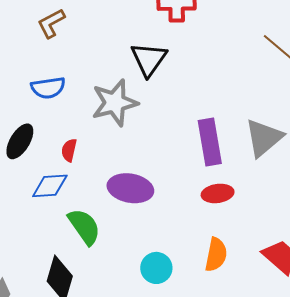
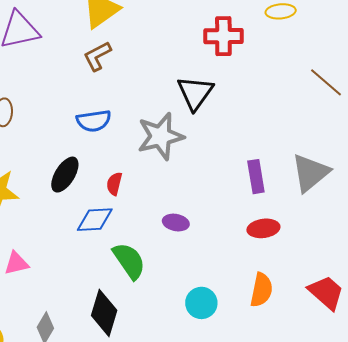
purple rectangle: (210, 142) -> (256, 177), size x0.7
purple ellipse: (130, 188) -> (176, 223), size x0.6

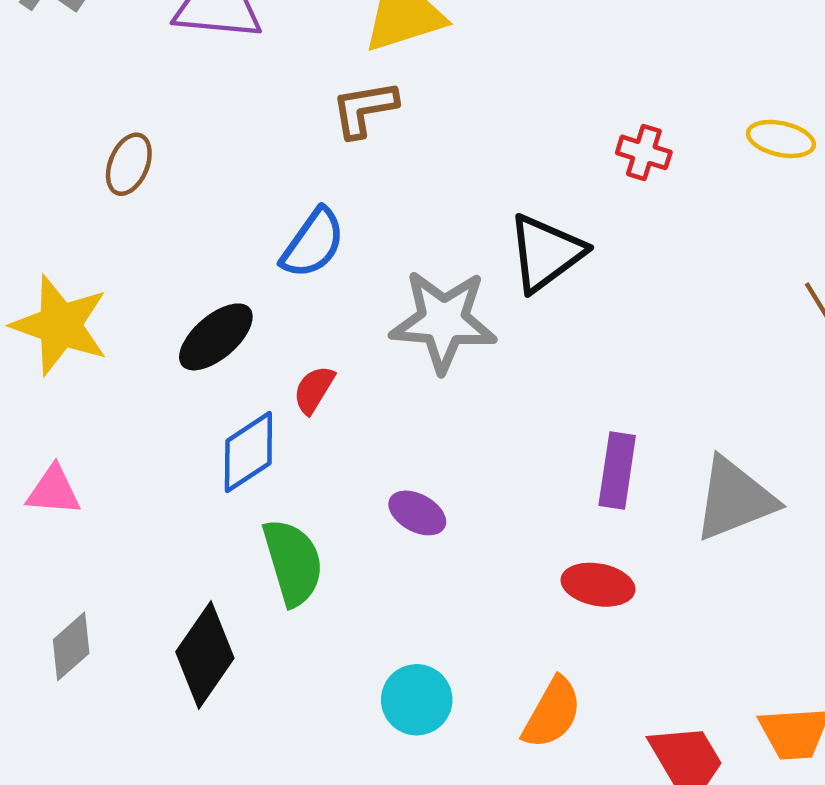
red cross: (223, 36) -> (644, 152), size x0.6
blue semicircle: (94, 121) -> (313, 243), turned -64
blue diamond: (95, 220) -> (248, 452), turned -48

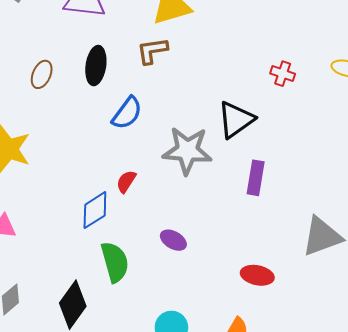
black ellipse: (216, 337) -> (96, 66), moved, turned -42
purple rectangle: (617, 470) -> (256, 178), moved

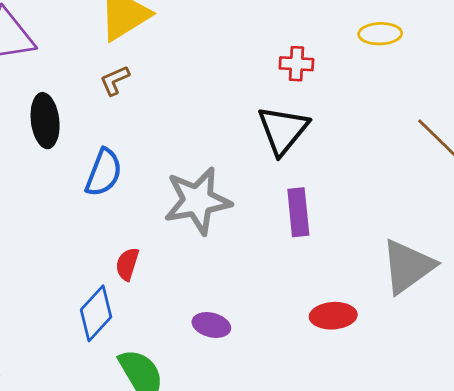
brown L-shape: (152, 51) -> (115, 80), size x0.7
black triangle: (236, 120) -> (283, 130), moved
red ellipse: (257, 275) -> (333, 316), moved

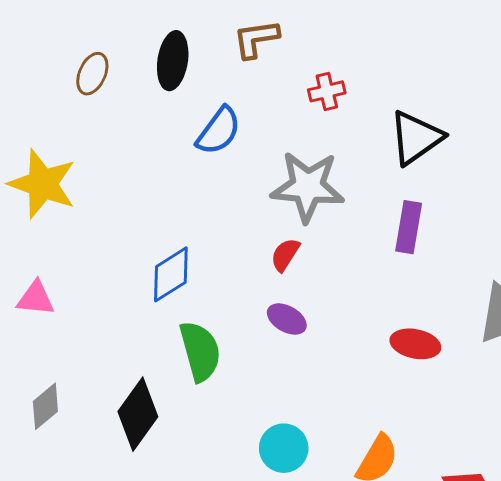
red cross: (296, 64) -> (327, 91), moved, turned -32
brown L-shape: (115, 80) -> (256, 39), size x1.4
red semicircle: (127, 264) -> (285, 255), moved

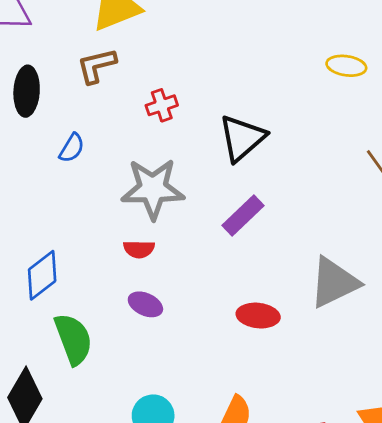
blue semicircle: (219, 131) -> (72, 148), size x0.7
purple rectangle: (409, 227) -> (243, 216), turned 42
red semicircle: (285, 255) -> (139, 249), turned -116

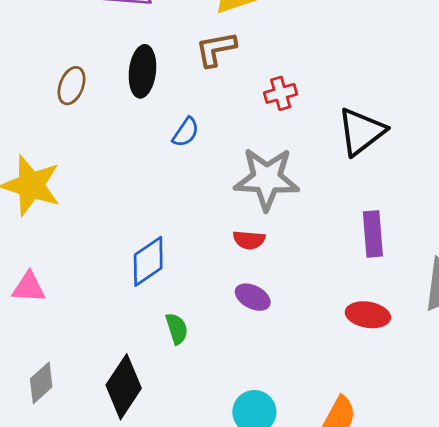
purple rectangle: (243, 216) -> (373, 234), moved, turned -54
green semicircle: (73, 339) -> (177, 329), size x0.6

